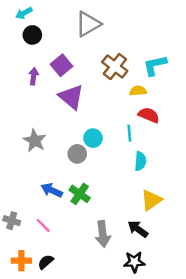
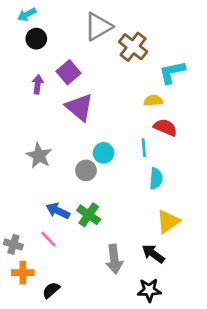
brown cross: (115, 67) -> (133, 47), moved
pink line: (43, 225) -> (48, 239), moved
orange cross: (21, 261) -> (23, 273), moved

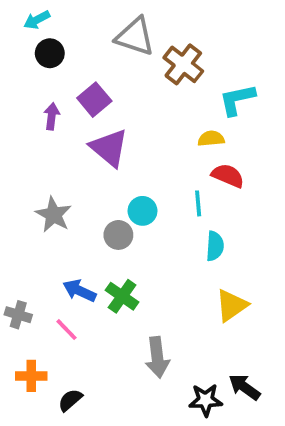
gray triangle: (98, 27) -> (135, 37), turned 48
gray cross: (13, 244) -> (18, 315), moved
black arrow: (153, 254) -> (245, 387), moved

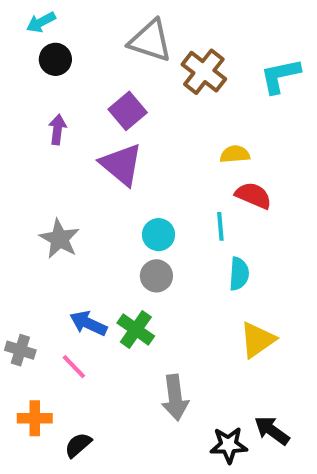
purple square: (94, 100) -> (128, 111), moved
cyan L-shape: (237, 100) -> (280, 76), moved
gray circle: (118, 235) -> (156, 276), moved

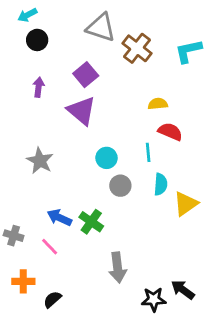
gray circle: (156, 276) -> (120, 186), moved
yellow triangle: (257, 340) -> (186, 204), moved

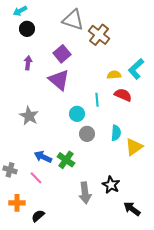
cyan L-shape: (188, 51) -> (136, 69), moved, turned -30
cyan line: (148, 152) -> (97, 100), moved
black star: (154, 299) -> (111, 185), moved, turned 30

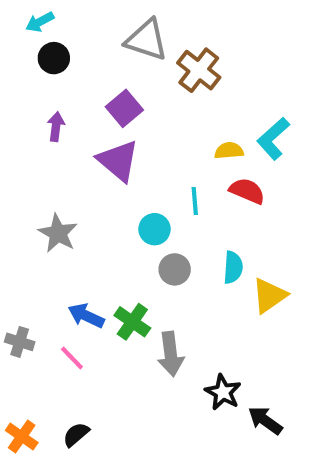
black star: (111, 185) -> (223, 392), moved
gray arrow: (85, 193) -> (171, 354), moved
orange cross: (17, 203) -> (22, 437), moved, turned 35

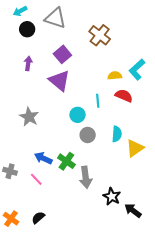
gray triangle: (146, 40) -> (55, 18), moved

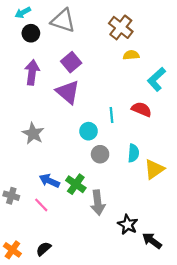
brown cross: (100, 35) -> (121, 27), moved
purple arrow: (28, 63) -> (32, 72), size x1.5
yellow semicircle: (115, 76) -> (131, 55), moved

